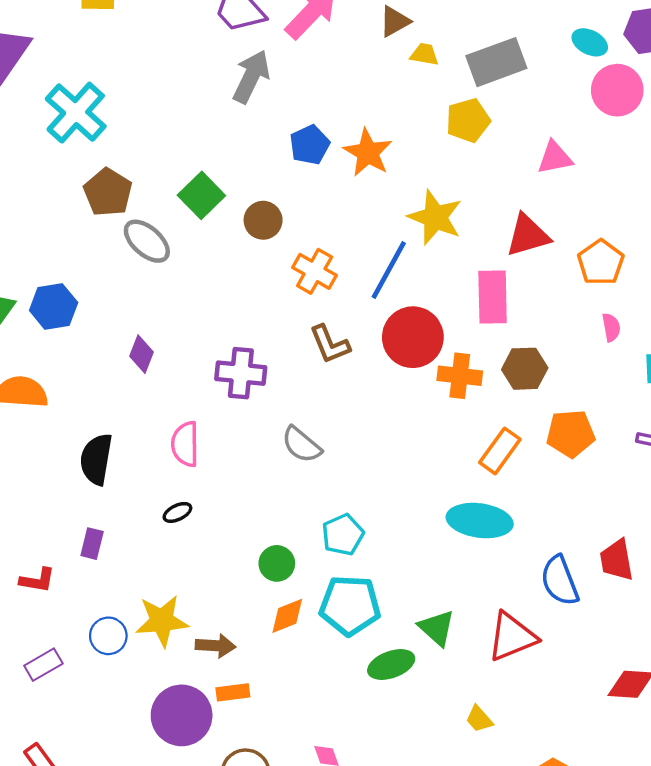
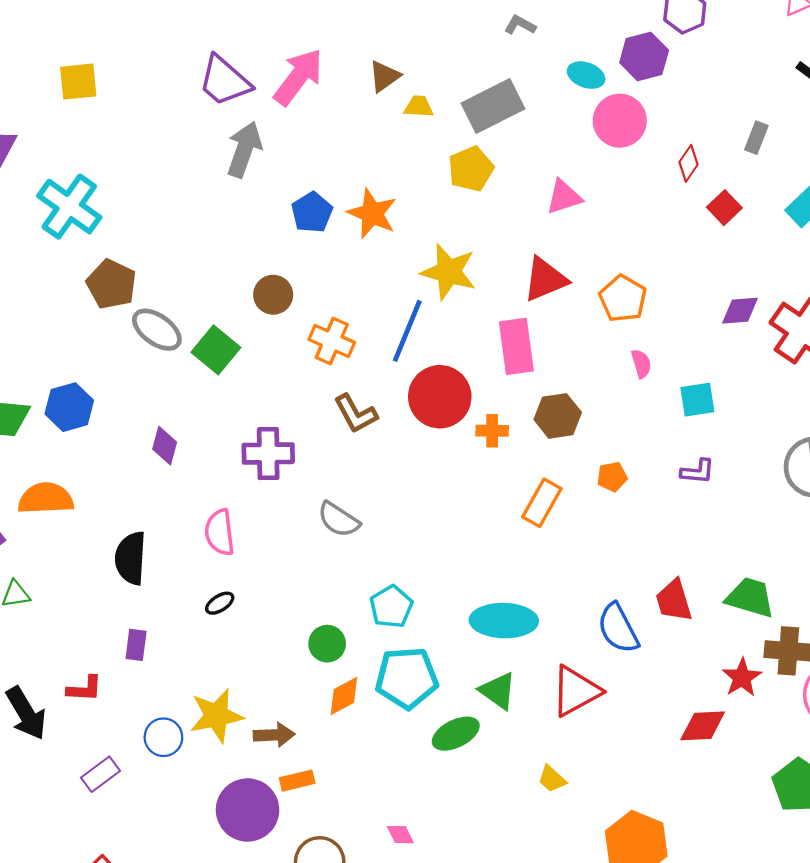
green square: (201, 195) -> (216, 350), moved
orange cross: (460, 376) -> (492, 431), size x0.7
orange pentagon: (571, 434) -> (612, 477), size x0.6
cyan ellipse: (480, 521) -> (504, 621), moved

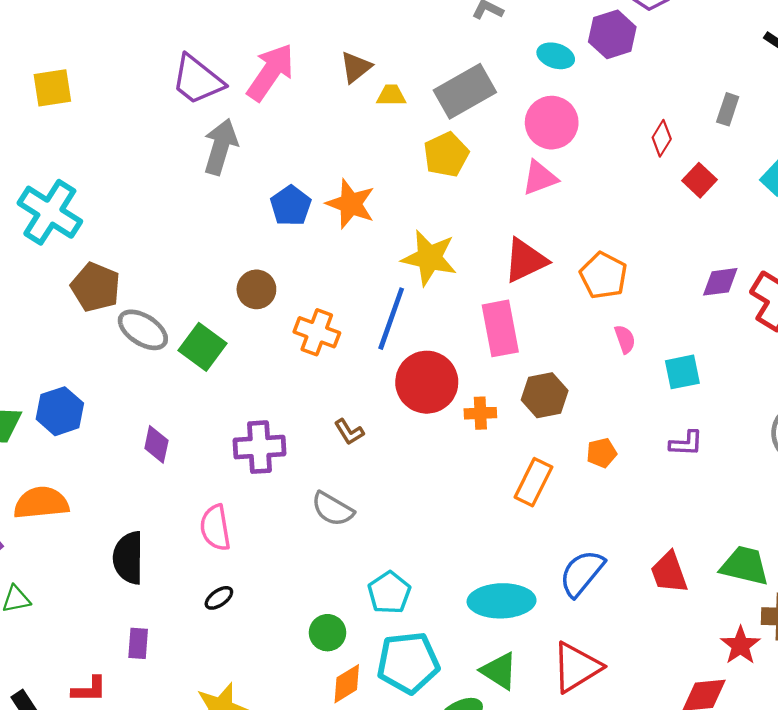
pink circle: (620, 121) -> (552, 123), moved
brown L-shape: (356, 414) -> (349, 432), moved, size x0.7
blue semicircle: (618, 628) -> (582, 573), moved, turned 70

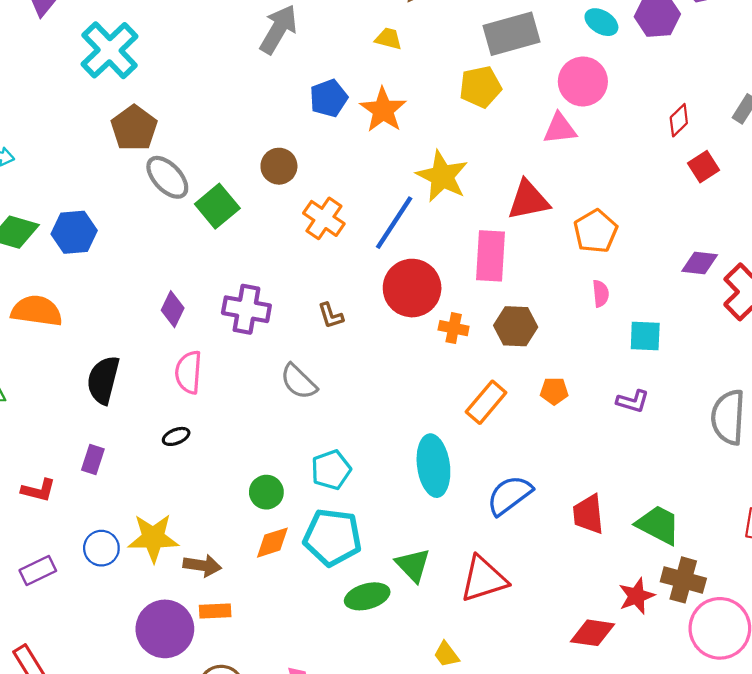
yellow trapezoid: (391, 95) -> (388, 39), moved
purple diamond: (156, 444) -> (173, 309), moved
cyan ellipse: (502, 601) -> (433, 466), moved, turned 70

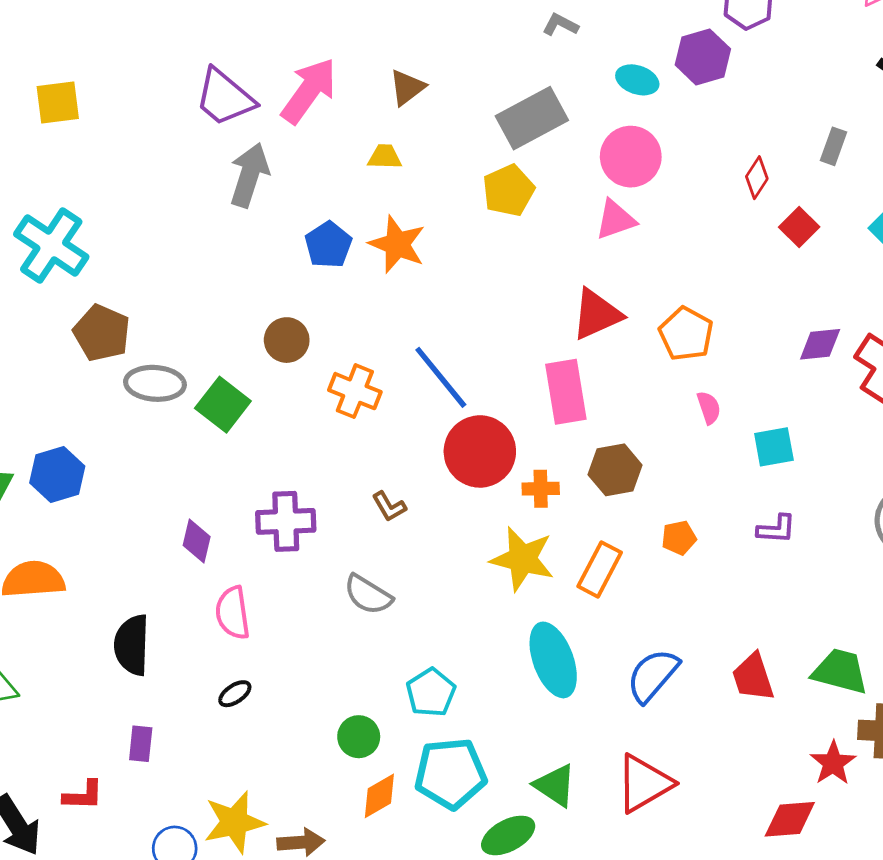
yellow star: (442, 176) -> (522, 559), moved
gray ellipse: (167, 177) -> (155, 383), turned -30
blue line: (394, 223) -> (441, 377), turned -60

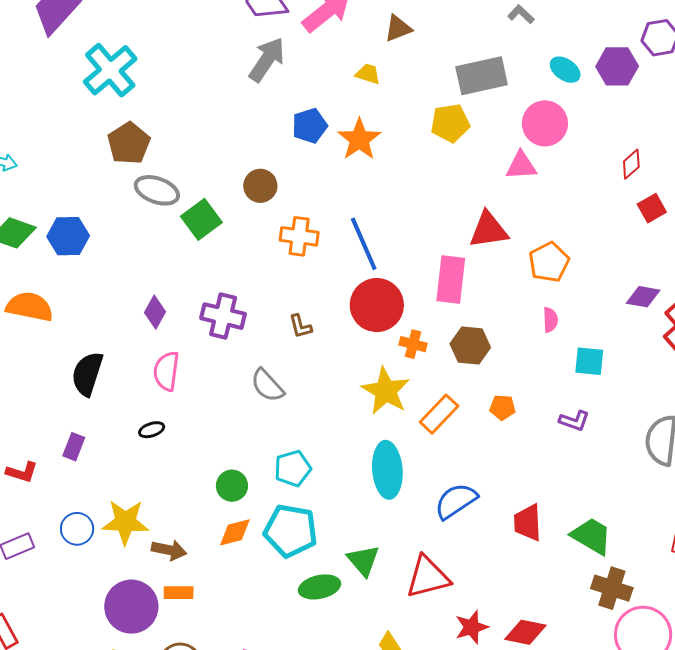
orange cross: (355, 391) -> (299, 236), turned -30
red star: (833, 763) -> (472, 627), moved

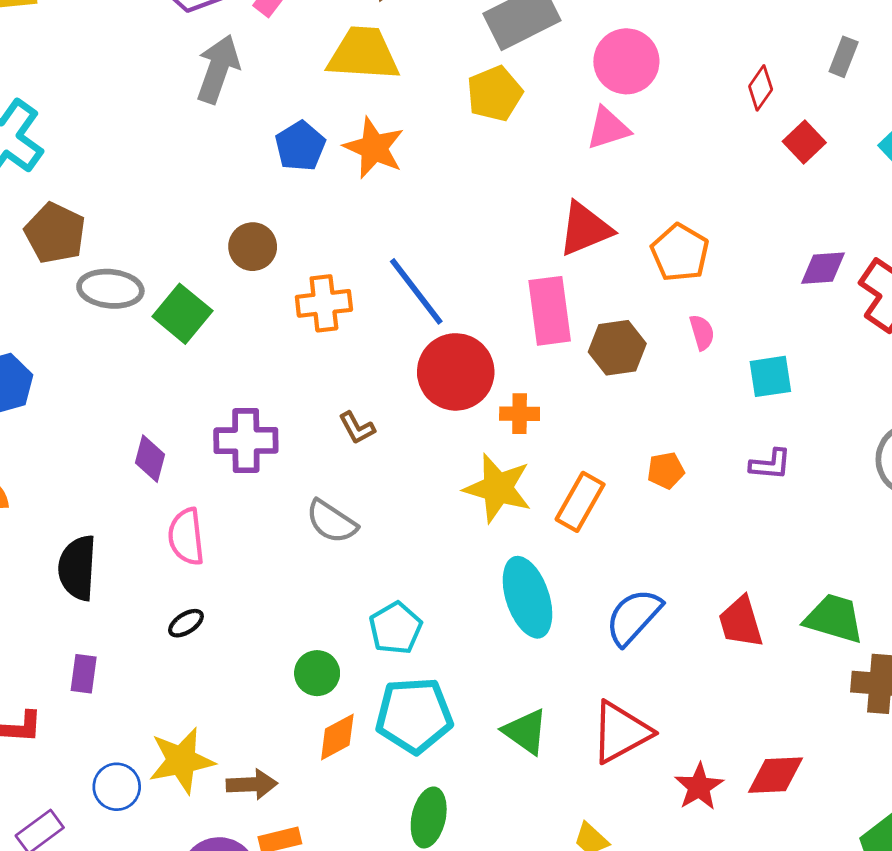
yellow trapezoid: (368, 74) -> (363, 54), size x2.0
brown hexagon: (470, 346) -> (617, 348), moved
green ellipse: (320, 587) -> (429, 817), moved, turned -51

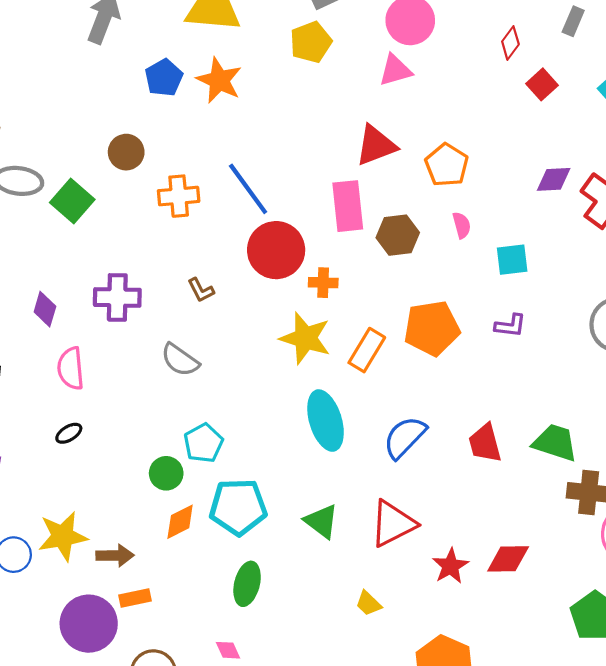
orange pentagon: (666, 470) -> (432, 328), size x2.0
cyan pentagon: (396, 628) -> (203, 443), moved

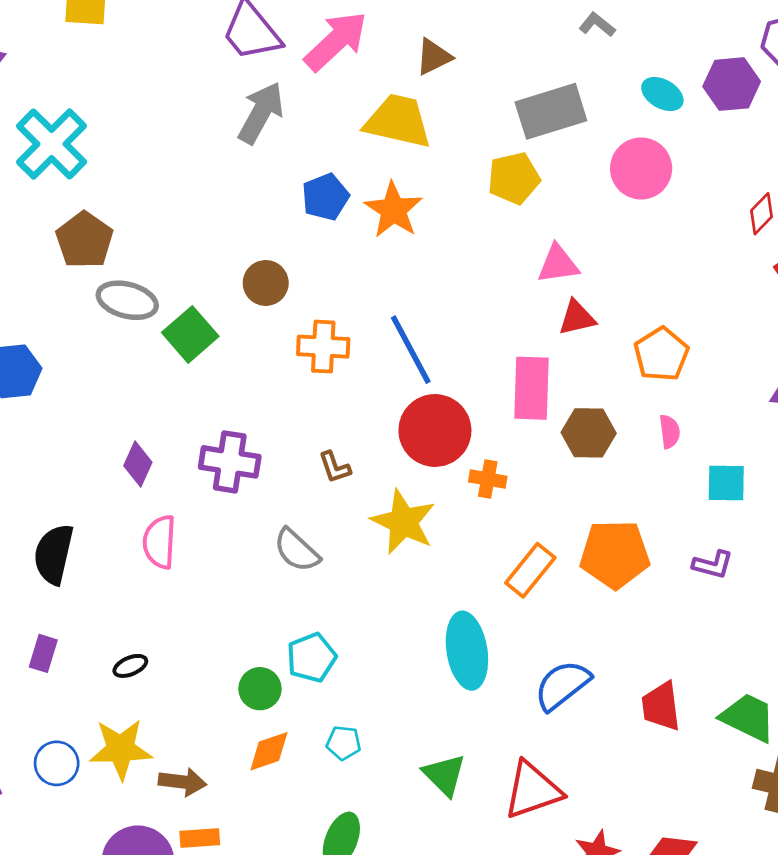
pink triangle: (395, 70) -> (558, 264), moved
red triangle: (376, 145) -> (577, 318), size x0.7
yellow star: (305, 338) -> (403, 522), moved
black ellipse: (69, 433) -> (130, 666), moved
cyan pentagon: (238, 507) -> (344, 743), size x0.5

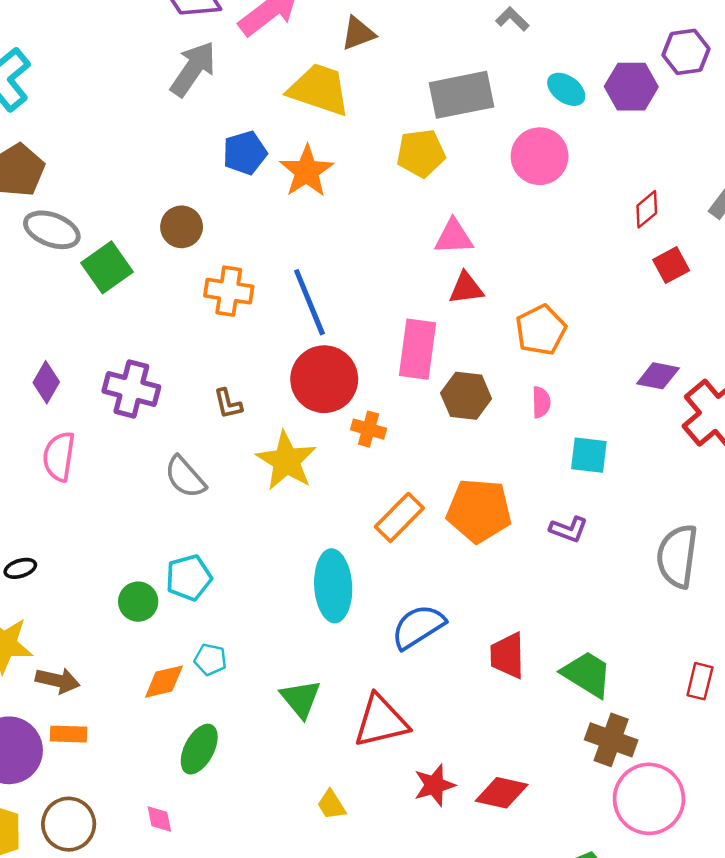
orange diamond: (269, 751) -> (164, 682), moved

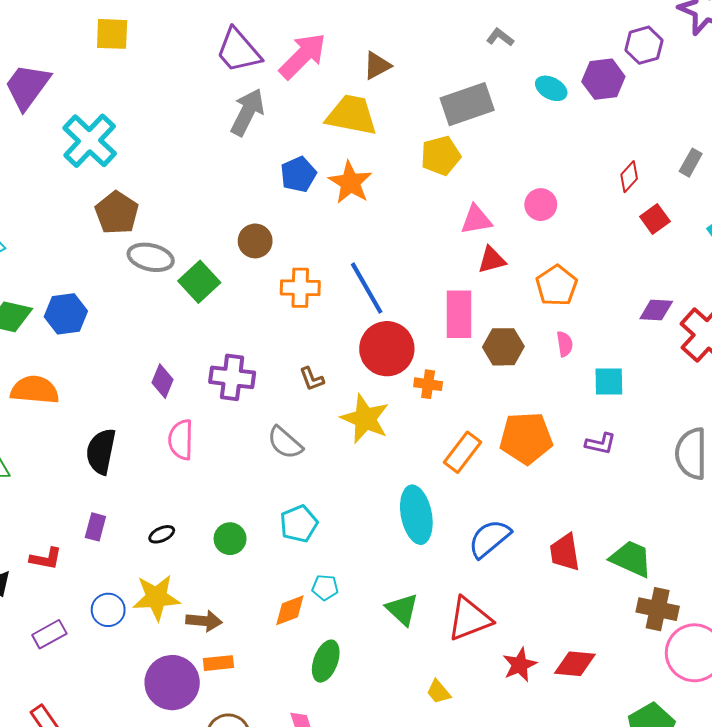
pink circle: (540, 156) -> (541, 205), moved, size x0.7
green circle: (138, 602) -> (230, 539), moved

